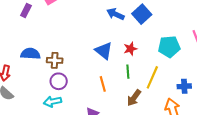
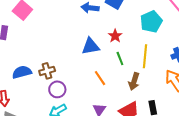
blue triangle: (104, 51) -> (90, 46), turned -30

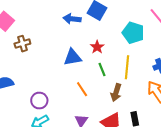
cyan pentagon: (151, 22) -> (133, 33), turned -30
brown cross: (47, 71) -> (22, 44), moved

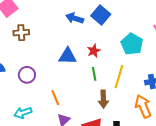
orange line: (82, 89) -> (55, 98), moved
brown arrow: (116, 92) -> (103, 99), turned -30
purple circle: (39, 101) -> (27, 75), moved

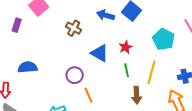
brown cross: (21, 33) -> (74, 28), moved, turned 35
blue triangle: (68, 56) -> (100, 53), turned 30
purple circle: (27, 75) -> (75, 75), moved

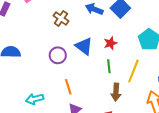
purple circle: (75, 75) -> (58, 55), moved

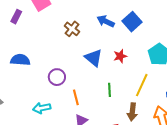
purple circle: (58, 55) -> (57, 77), moved
green line: (109, 66) -> (110, 90), moved
brown arrow: (116, 92) -> (132, 112), moved

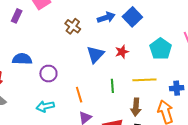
blue arrow: (106, 21) -> (106, 17), turned 138
blue triangle: (94, 58) -> (95, 54), turned 36
purple circle: (57, 77) -> (48, 74), moved
yellow line: (142, 85) -> (144, 80), turned 65

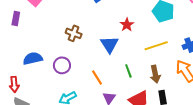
brown cross: (73, 26) -> (74, 33), moved
blue triangle: (95, 54) -> (109, 44), moved
green line: (112, 86) -> (128, 71), moved

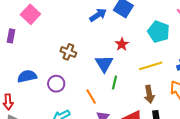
green line: (128, 71) -> (115, 82), moved, turned 32

